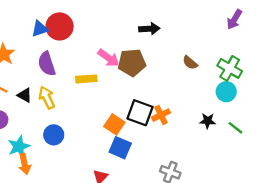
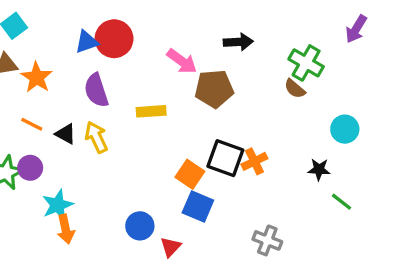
pink arrow: (109, 58) -> (182, 61), moved
green cross: (230, 68) -> (306, 63), moved
green line: (236, 128) -> (342, 202), moved
blue circle: (54, 135) -> (140, 226), moved

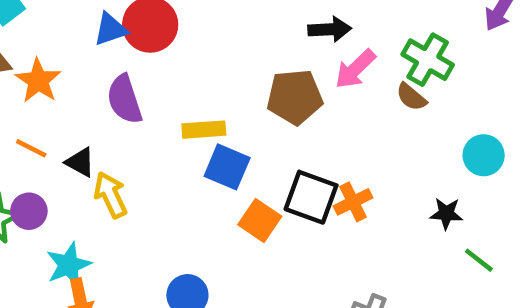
pink arrow: (182, 61) -> (355, 69), moved, turned 100
yellow arrow: (96, 137) -> (111, 195), moved
blue square: (198, 207) -> (227, 167), moved

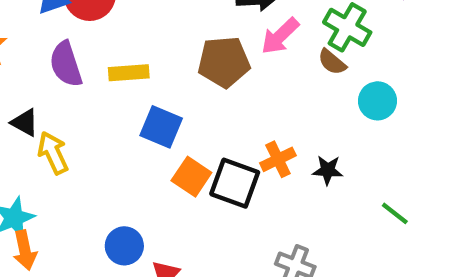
yellow rectangle: (204, 130) -> (129, 73), moved
cyan circle: (484, 155) -> (377, 101), moved
black square: (311, 197) -> (235, 183), moved
black star: (446, 214) -> (328, 170), moved

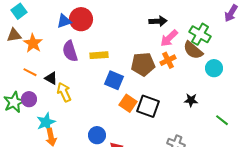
brown pentagon: (224, 62) -> (143, 64), moved
brown semicircle: (332, 62) -> (193, 50), size x1.5
orange cross: (278, 159) -> (168, 60), moved

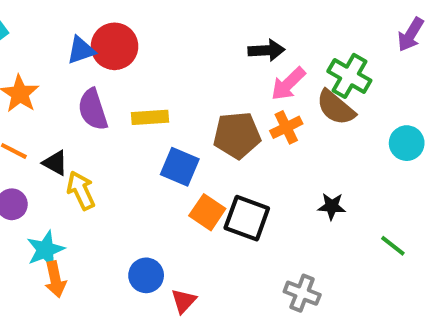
cyan circle: (214, 68) -> (407, 143), moved

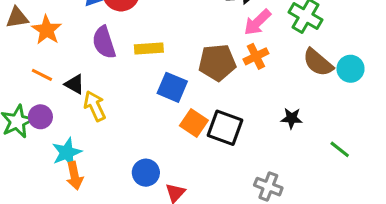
brown semicircle: (336, 108) -> (318, 63), moved

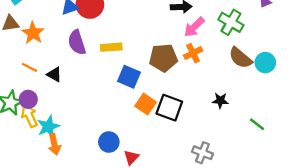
yellow arrow: (95, 106) -> (29, 116), moved

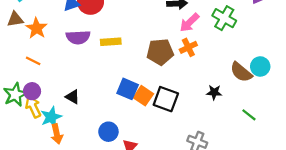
purple semicircle: (77, 42) -> (78, 37), turned -75
brown semicircle: (240, 58) -> (241, 72), moved
cyan circle: (265, 63) -> (260, 66), moved
black triangle: (54, 74) -> (72, 97), moved
blue square: (129, 77) -> (128, 89), moved

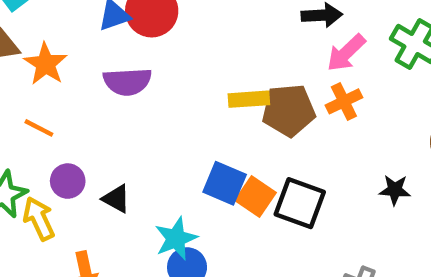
yellow rectangle: (111, 42) -> (249, 99), moved
purple circle: (32, 91) -> (68, 181), moved
cyan star: (51, 117) -> (176, 238), moved

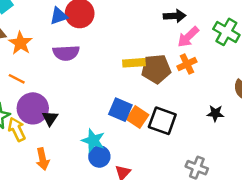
purple circle: (68, 181) -> (33, 108), size x1.6
black triangle: (116, 199) -> (50, 118), moved, turned 35
cyan star: (176, 238) -> (93, 140), turned -30

